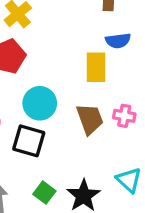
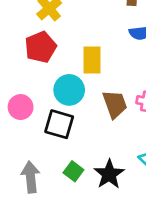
yellow rectangle: (96, 67) -> (92, 60), moved

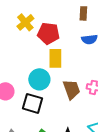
red pentagon: (41, 47) -> (48, 33), moved, turned 30

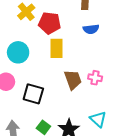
cyan circle: (39, 79) -> (18, 52), moved

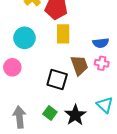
blue semicircle: (91, 29) -> (101, 43), moved
black square: (33, 94) -> (57, 79), moved

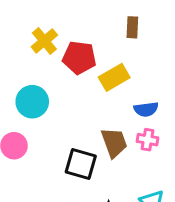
yellow rectangle: (63, 34) -> (114, 77), moved, turned 60

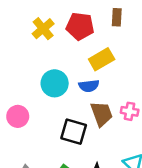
red pentagon: (79, 58) -> (80, 26), moved
cyan circle: (32, 102) -> (55, 83), moved
blue semicircle: (146, 109) -> (89, 86), moved

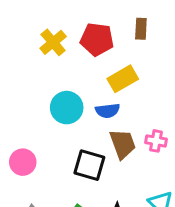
pink circle: (18, 116) -> (23, 162), moved

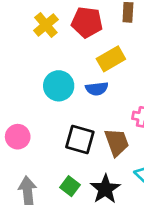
brown trapezoid: (123, 144) -> (117, 142), moved

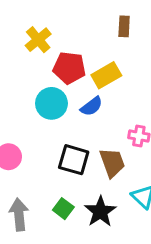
red pentagon: (87, 22) -> (69, 68), moved
blue semicircle: (97, 89) -> (91, 106), turned -30

